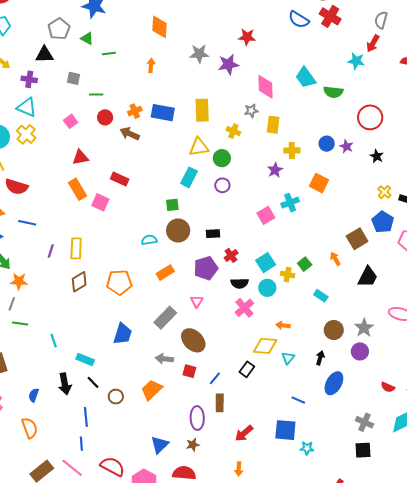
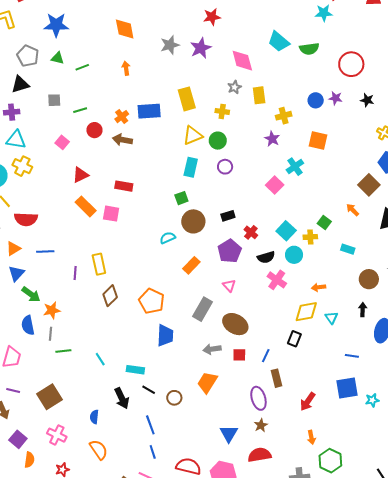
orange pentagon: (119, 282) -> (152, 301), moved, turned -30

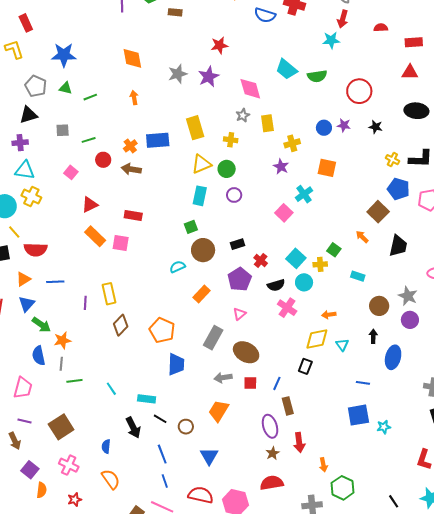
pink triangle: (229, 286) -> (239, 314), turned 32
red arrow: (308, 402) -> (299, 443), moved, turned -42
blue triangle: (229, 434) -> (209, 456), moved

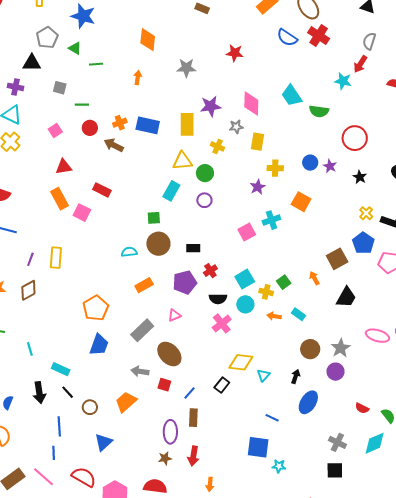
purple star: (209, 77) -> (211, 106), moved
orange arrow: (329, 315) -> (274, 316), moved
brown diamond: (121, 325) -> (28, 290), moved

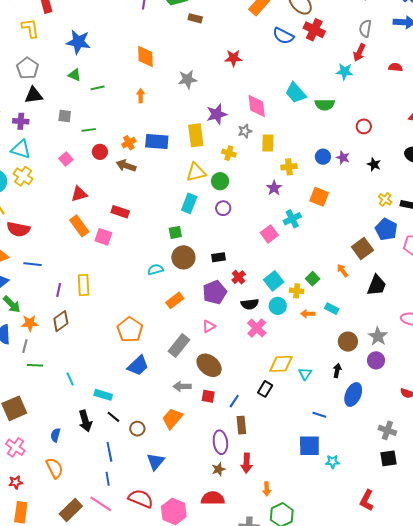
gray pentagon: (47, 38) -> (27, 68), moved
red circle: (355, 138) -> (364, 126), size x0.6
blue trapezoid: (99, 345) -> (138, 366), turned 35

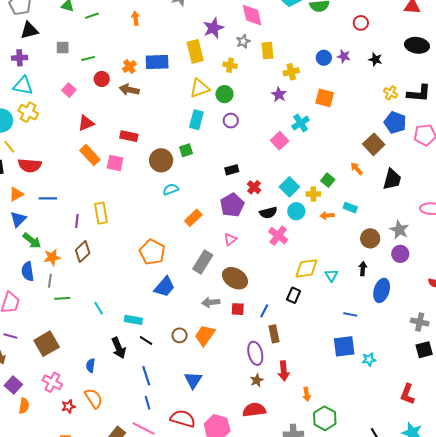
brown circle: (183, 257) -> (161, 160), moved
brown circle: (137, 429) -> (180, 335), moved
red star: (16, 482) -> (68, 406), moved

